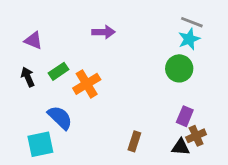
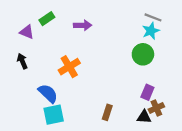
green rectangle: (59, 71) -> (47, 19), moved
cyan square: (40, 144) -> (54, 115), moved

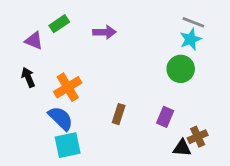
orange cross: (69, 67) -> (68, 87), moved
purple rectangle: (147, 92) -> (165, 117), moved
brown rectangle: (107, 112) -> (119, 114), moved

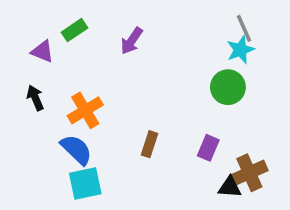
gray line: (193, 22) -> (244, 28), turned 45
purple arrow: (104, 32) -> (132, 41), turned 125
brown cross: (198, 137) -> (249, 173), size x1.4

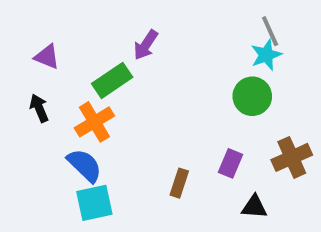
green rectangle: (75, 30) -> (112, 80), moved, size x1.4
brown rectangle: (149, 144) -> (179, 183), moved
brown cross: (249, 173) -> (292, 157), moved

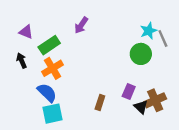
gray line: (270, 31) -> (163, 39), moved
green rectangle: (112, 80) -> (49, 45), moved
brown cross: (292, 157) -> (155, 100), moved
black triangle: (254, 207) -> (141, 107), moved, turned 40

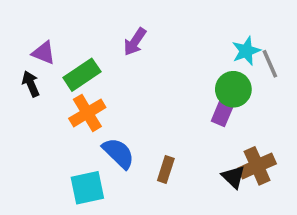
black arrow: (22, 61) -> (31, 84), moved
purple rectangle: (129, 91) -> (222, 113), moved
blue semicircle: (47, 93) -> (118, 153), moved

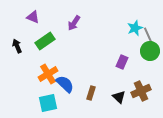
purple triangle: (44, 53) -> (33, 17), moved
green circle: (233, 89) -> (150, 51), moved
orange cross: (87, 113) -> (48, 74), moved
black triangle: (233, 177) -> (119, 97), moved

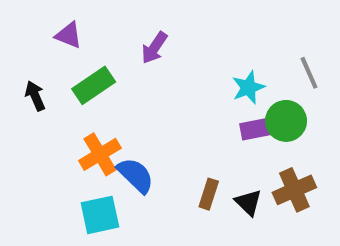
cyan star: (135, 28) -> (248, 87), moved
green circle: (150, 51) -> (286, 121), moved
purple rectangle: (122, 62) -> (255, 129), turned 56
brown rectangle: (91, 93) -> (209, 194), moved

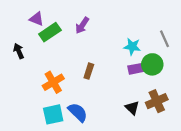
green rectangle: (94, 85) -> (50, 32), moved
cyan star: (248, 87) -> (132, 47), turned 30
blue semicircle: (136, 175) -> (78, 112), moved
brown rectangle: (209, 194) -> (89, 71), moved

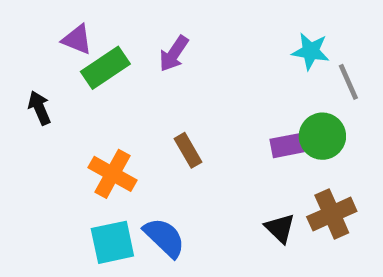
cyan star: (132, 47) -> (311, 51), moved
brown rectangle: (89, 71) -> (188, 150), turned -48
orange cross: (53, 82) -> (112, 174), turned -30

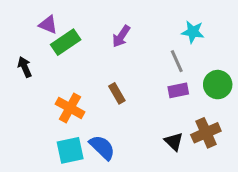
purple arrow: (174, 54) -> (121, 36), moved
gray line: (348, 82) -> (177, 61), moved
green circle: (322, 136) -> (218, 85), moved

